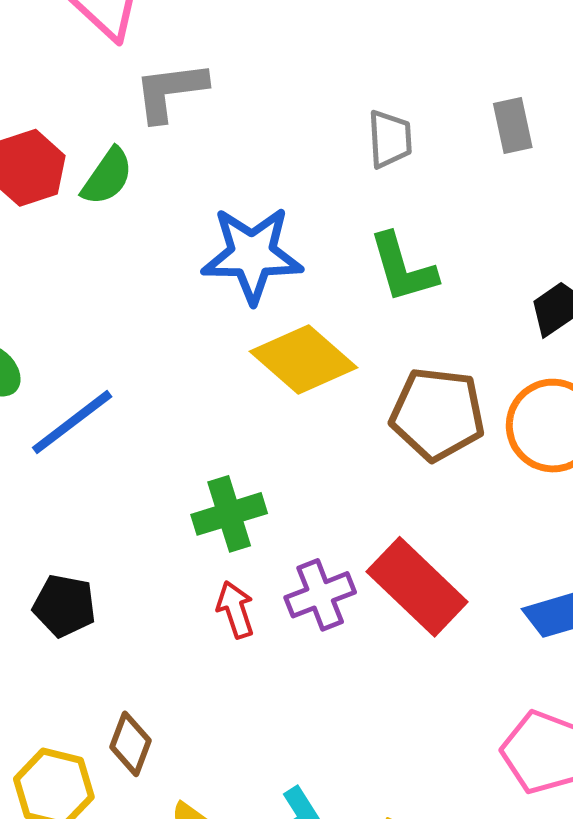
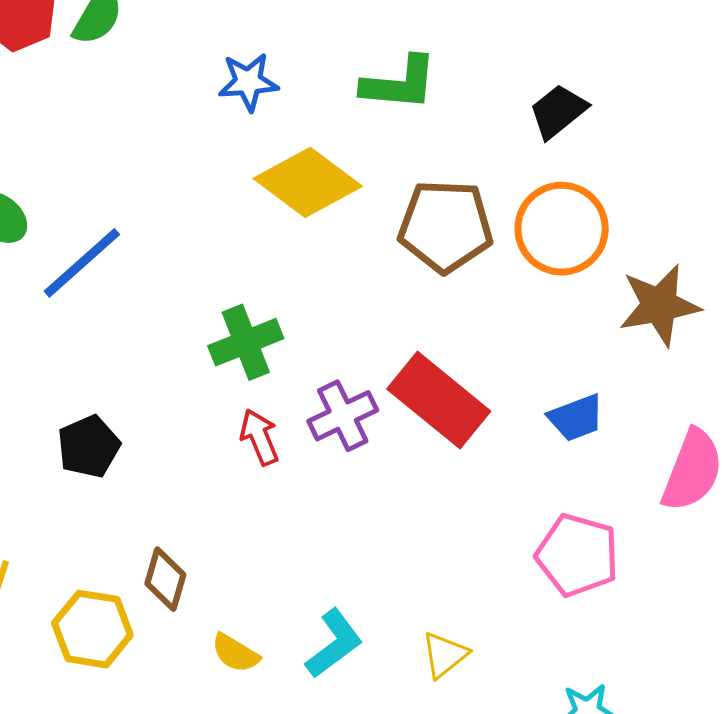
blue star: (252, 255) -> (248, 82), size x0.6
green L-shape: (403, 268) -> (399, 83), turned -64
black pentagon: (64, 606) -> (89, 447), turned -30

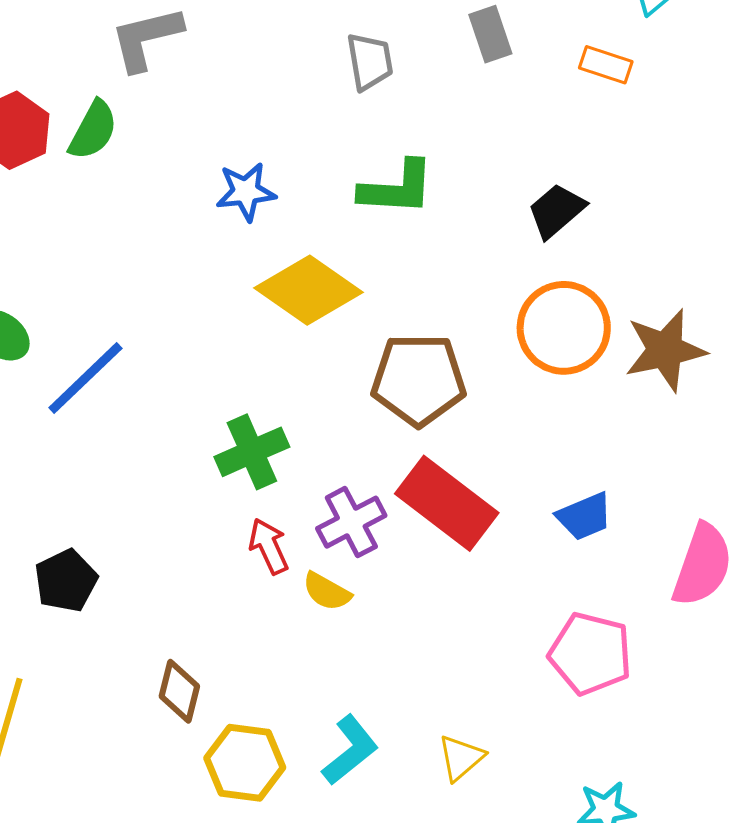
brown pentagon: (446, 226) -> (419, 380), moved
brown star: (659, 305) -> (665, 350), moved
black pentagon: (89, 447) -> (66, 581), moved
yellow hexagon: (92, 629) -> (245, 763), moved
yellow semicircle: (235, 653) -> (327, 592), moved

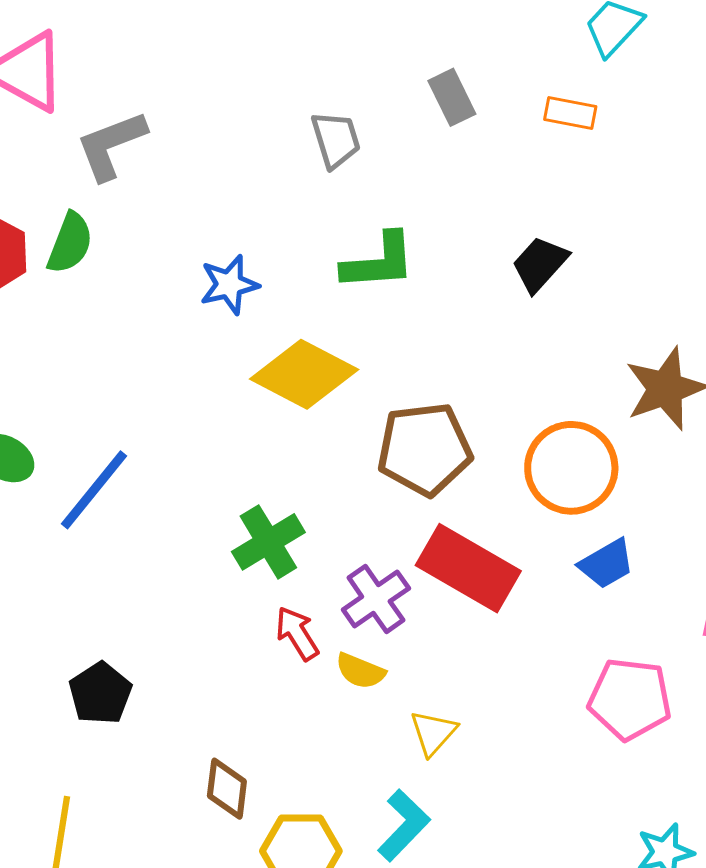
orange circle: (564, 328) -> (571, 468), moved
yellow triangle: (461, 758) -> (433, 733), moved

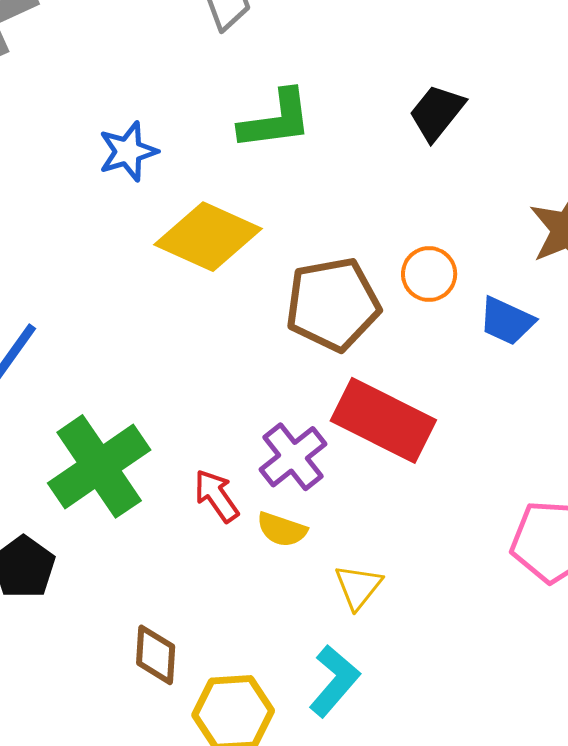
orange circle: (571, 468) -> (429, 274), moved, size x0.6
green cross: (268, 542) -> (99, 466), moved, size x1.4
blue trapezoid: (607, 564) -> (507, 321), moved, turned 58

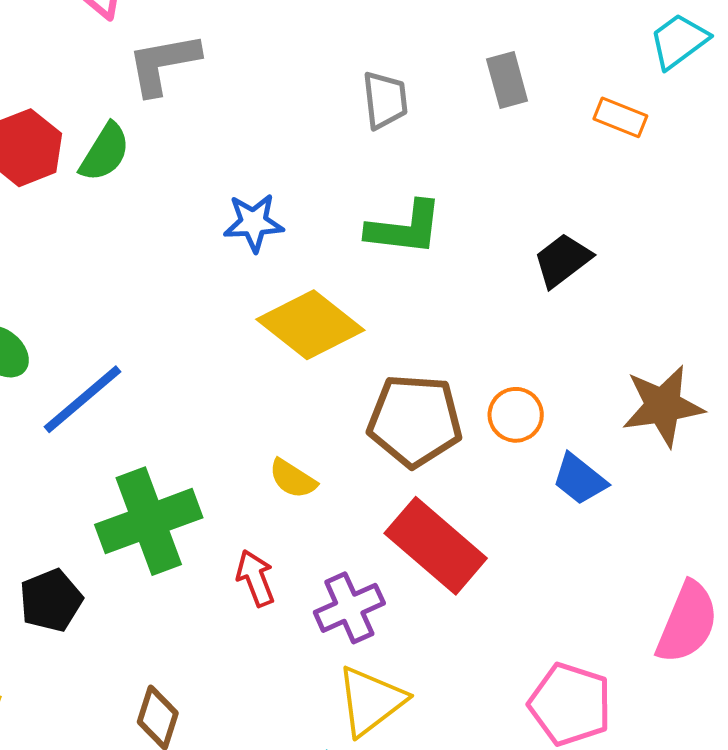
purple cross: (293, 457) -> (349, 608), moved
yellow semicircle: (282, 529) -> (293, 479), moved
yellow triangle: (358, 587) -> (371, 701), size x1.5

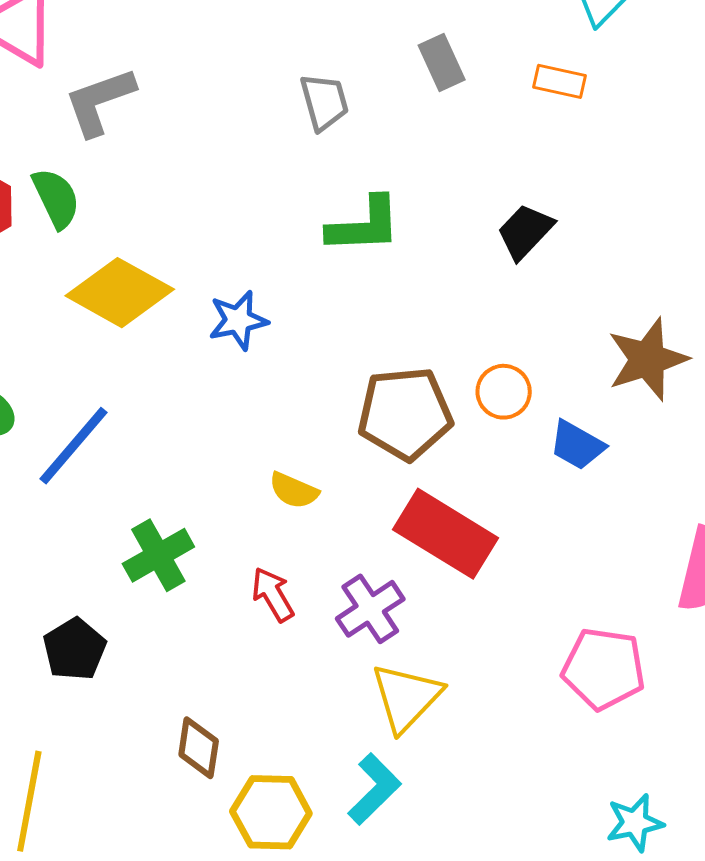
green semicircle: (105, 152) -> (56, 198), turned -48
blue star: (254, 223) -> (238, 320), moved
yellow diamond: (310, 325) -> (120, 293), moved
green cross: (149, 521) -> (158, 555), size x0.7

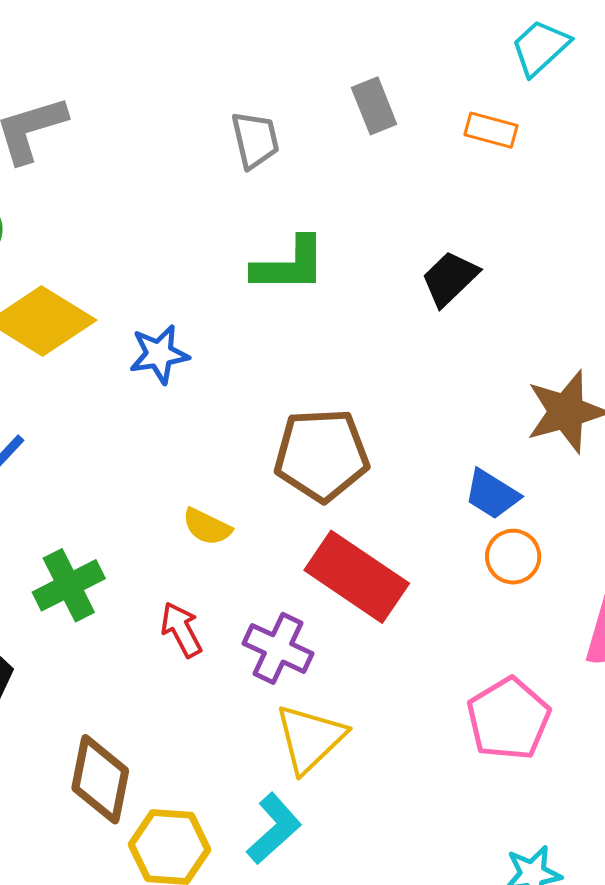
orange circle: (504, 392) -> (513, 557), moved
purple cross: (370, 609) -> (278, 648), turned -34
pink pentagon: (604, 669) -> (508, 719), turned 30
brown diamond: (199, 748) -> (100, 779), size x1.4

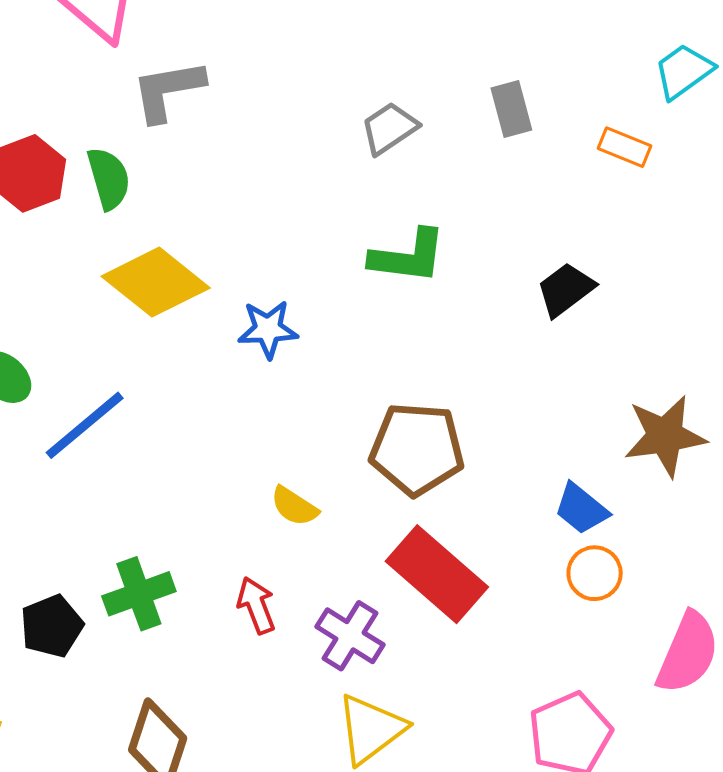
gray trapezoid: (255, 140) -> (389, 128), turned -118
green cross: (69, 585) -> (139, 594), moved

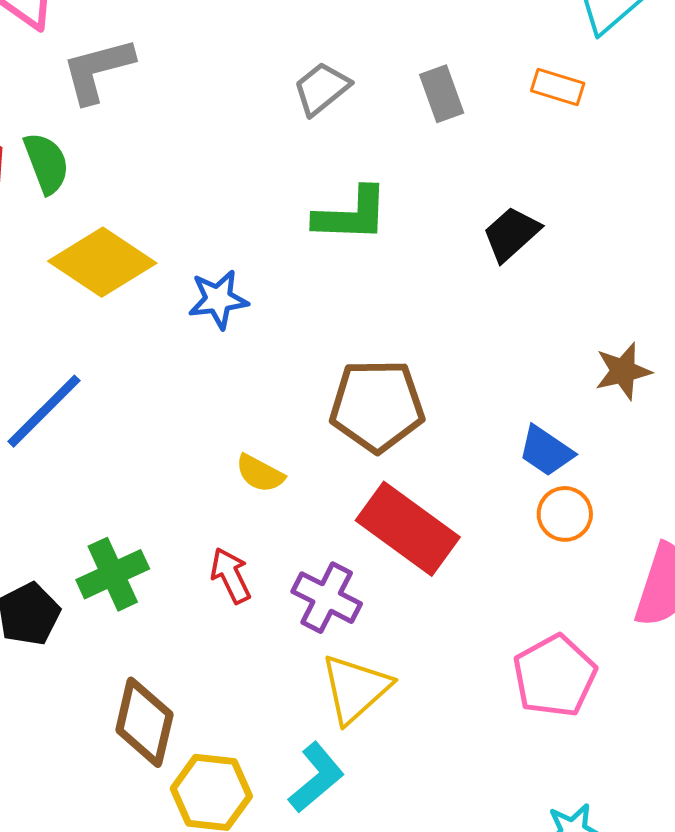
gray rectangle: (511, 109) -> (442, 94), moved
brown star: (665, 436) -> (623, 371), size x0.7

